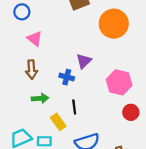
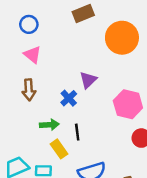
blue circle: (22, 12) -> (29, 24), moved
blue cross: (67, 77) -> (69, 98), turned 32
green arrow: (40, 98) -> (49, 125), moved

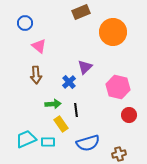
blue circle: (29, 24) -> (25, 23), moved

